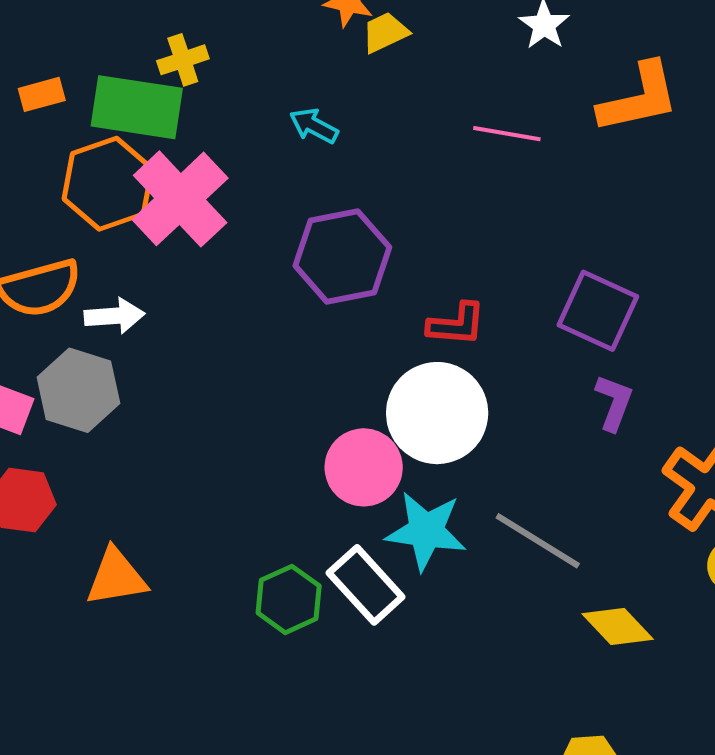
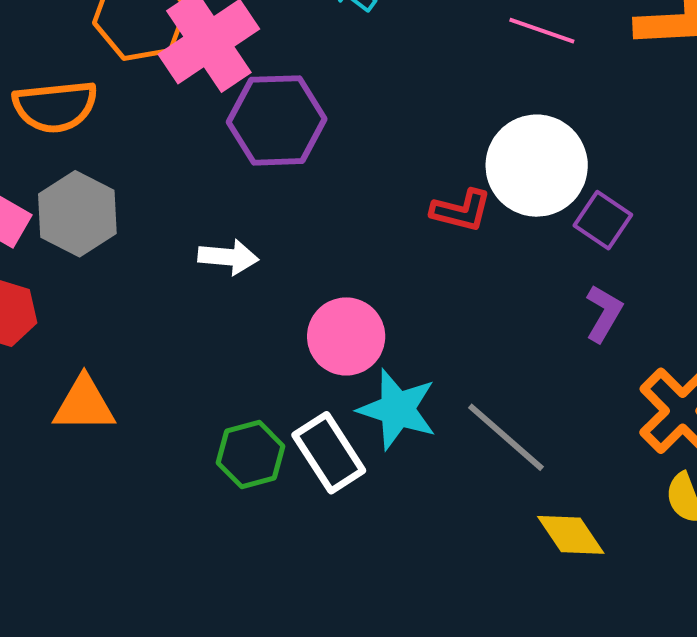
purple hexagon: (342, 256) -> (277, 120), moved
purple square: (598, 311) -> (603, 220), size x0.7
white arrow: (114, 316) -> (228, 257), moved
white circle: (437, 413) -> (537, 166), moved

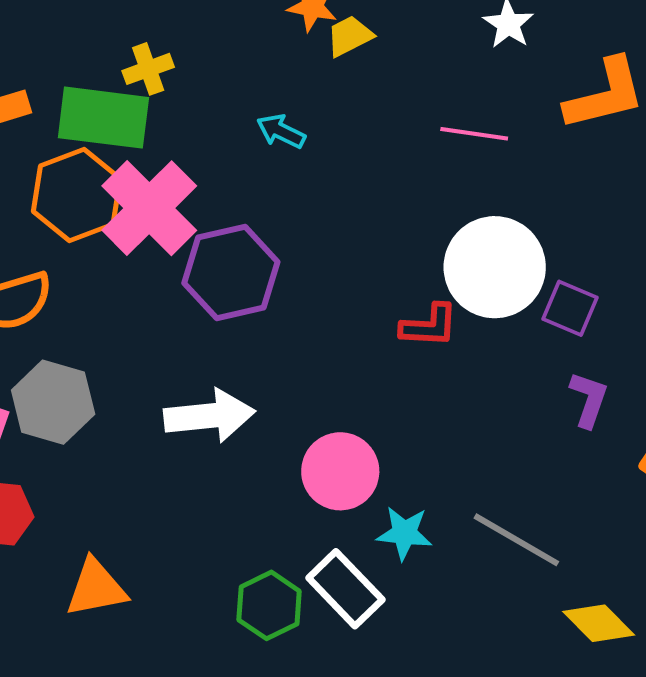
white arrow: (228, 257) -> (209, 416), size x1.5
cyan star: (397, 409) -> (404, 533), size x0.7

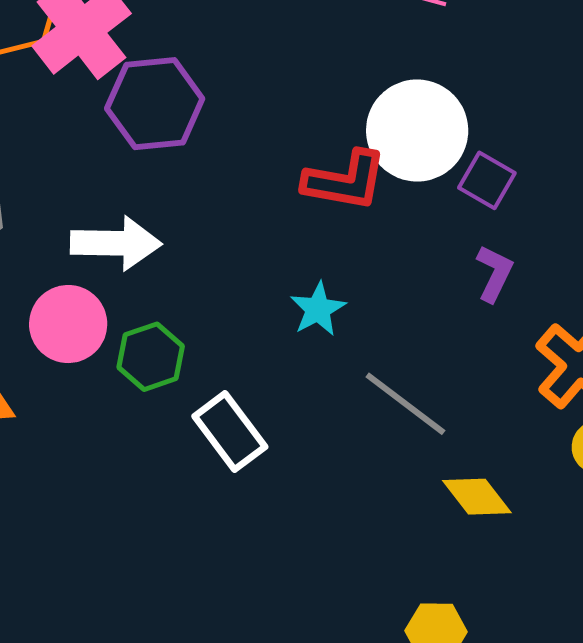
red L-shape: (429, 326) -> (345, 181), size x1.4
pink circle: (340, 471) -> (68, 324), moved
cyan star: (404, 533) -> (318, 309), moved, turned 30
green hexagon: (269, 605) -> (151, 357), moved

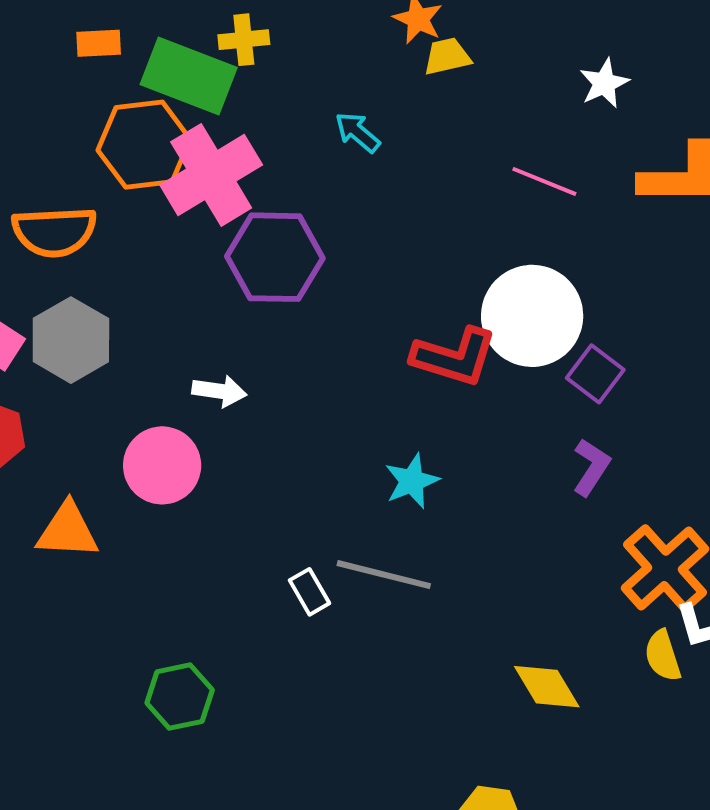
white arrow: (116, 243) -> (219, 391), size x0.6
green hexagon: (151, 357) -> (180, 697), moved
gray line: (405, 404) -> (384, 575), moved, turned -30
white rectangle: (230, 431) -> (309, 592), size x0.6

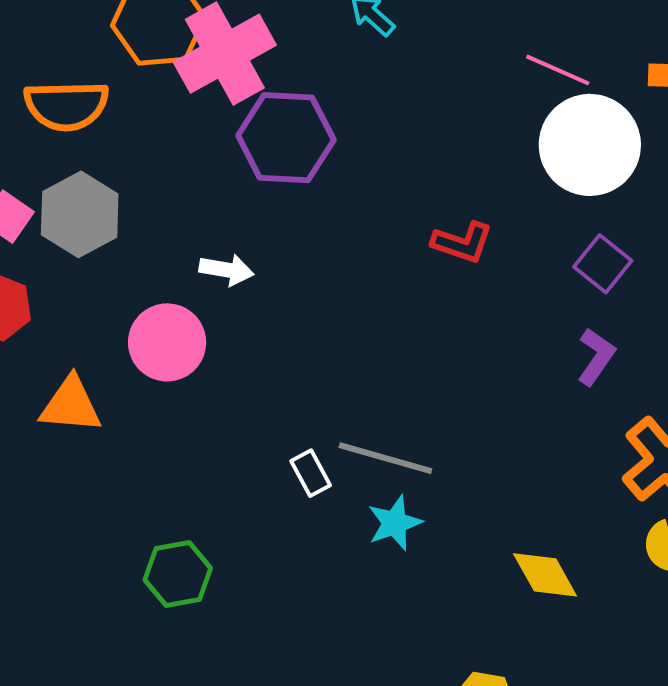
white circle: (532, 316) -> (590, 145), moved
red L-shape: (454, 357) -> (462, 243), size x0.7
cyan star: (412, 481) -> (395, 523), moved

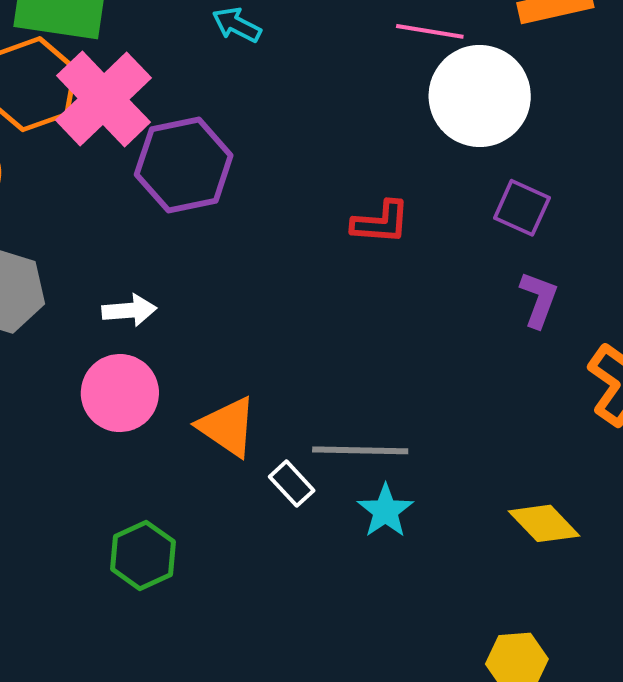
white arrow: (226, 270) -> (129, 310), moved
orange triangle: (71, 405) -> (228, 427), moved, turned 44
green hexagon: (178, 574) -> (143, 555), moved

